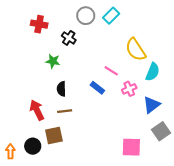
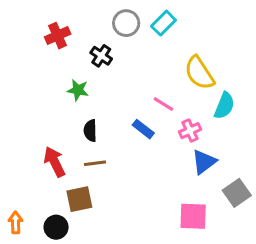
red cross: (39, 24) -> (58, 36), turned -35
blue triangle: (152, 105) -> (204, 162), moved
black circle: (33, 146) -> (56, 227), moved

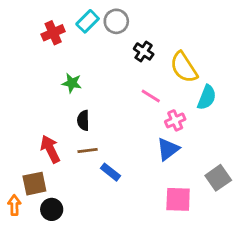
cyan rectangle: (164, 23) -> (88, 21), moved
black cross: (101, 56) -> (144, 51), moved
blue rectangle: (143, 129) -> (111, 172), moved
blue triangle: (204, 162) -> (168, 149), moved
brown square: (79, 199) -> (34, 184), moved

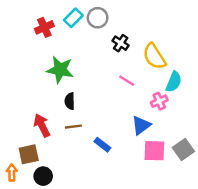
green star: (72, 83) -> (60, 70), size x1.6
pink cross: (175, 120) -> (159, 101), moved
blue rectangle: (111, 172) -> (102, 145), moved
pink square: (178, 199) -> (154, 151), moved

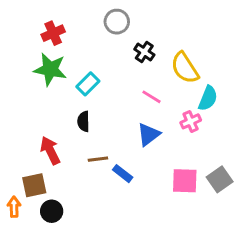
cyan rectangle: (73, 18) -> (88, 84), moved
green star: (60, 70) -> (50, 69), moved
blue triangle: (141, 125) -> (149, 134), moved
brown line: (73, 127) -> (98, 159), moved

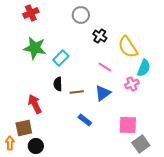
red cross: (53, 33) -> (31, 13), moved
brown line: (98, 159) -> (77, 92), moved
gray square: (220, 179) -> (141, 144), moved

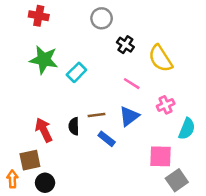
red cross: (31, 13) -> (39, 16), turned 35
cyan semicircle: (144, 68) -> (187, 129), moved
black semicircle: (58, 84) -> (74, 126), moved
blue rectangle: (85, 120) -> (107, 139), moved

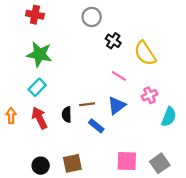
cyan rectangle: (76, 72) -> (37, 87), moved
pink square: (161, 156) -> (127, 161), moved
brown square: (30, 160) -> (72, 163), moved
orange arrow: (12, 179) -> (11, 116), moved

